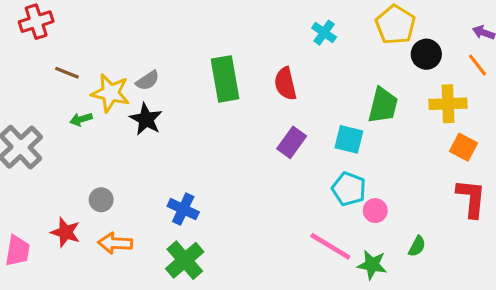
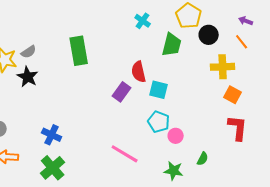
red semicircle: (285, 84) -> (139, 72), moved
green trapezoid: (383, 105) -> (172, 45), moved
pink line: (330, 246) -> (125, 154), moved

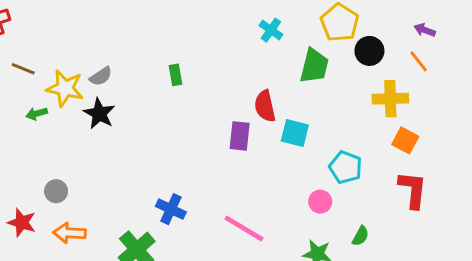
green rectangle: (79, 51) -> (175, 75), size x0.5
purple rectangle: (122, 92) -> (240, 136), turned -30
cyan pentagon: (159, 122) -> (346, 167), moved
blue cross: (52, 135) -> (171, 209), moved

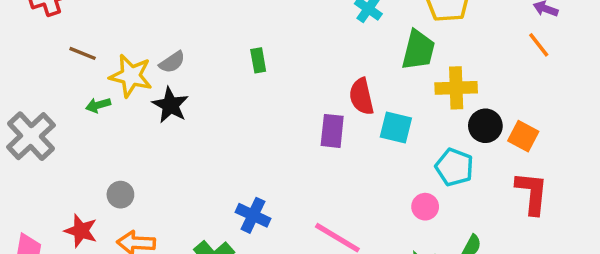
black circle: (369, 51) -> (485, 126), moved
yellow cross: (390, 99) -> (456, 88), moved

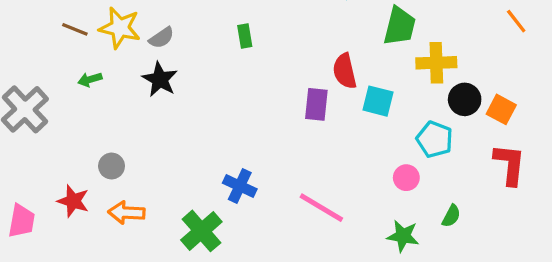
yellow star: (131, 76) -> (120, 28), moved

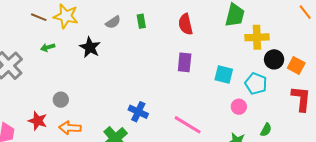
gray semicircle: (161, 38) -> (113, 22), moved
red semicircle: (345, 71) -> (186, 24), moved
cyan square: (378, 101) -> (224, 75), moved

